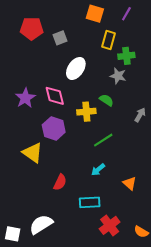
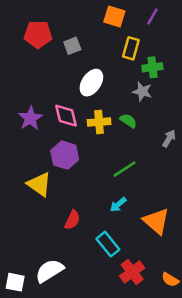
yellow cross: (86, 112) -> (99, 122), moved
orange triangle: (130, 183) -> (156, 221), size x1.6
cyan rectangle: (90, 202) -> (108, 244), turned 54

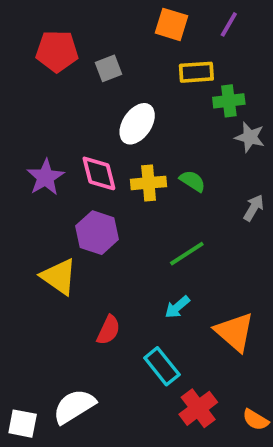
yellow rectangle: (131, 48) -> (196, 72), turned 70
gray star: (142, 91) -> (250, 137), moved

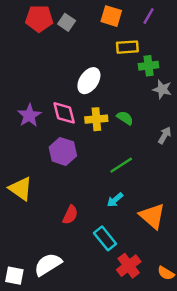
red pentagon: (57, 51) -> (39, 19), moved
gray square: (108, 68) -> (67, 22), moved, turned -35
yellow triangle: (59, 277) -> (21, 189), moved

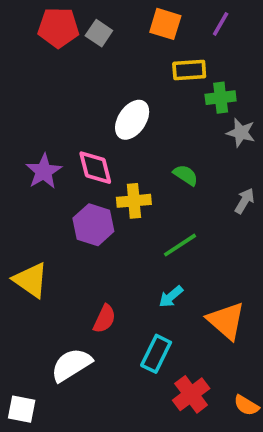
yellow cross: (96, 119) -> (134, 201), moved
cyan rectangle: (105, 238) -> (156, 354), turned 65
white semicircle: (48, 264) -> (71, 365), moved

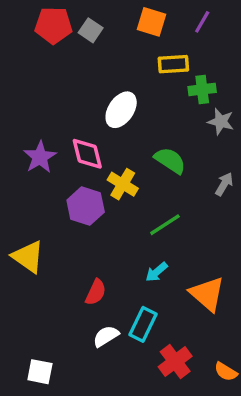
green semicircle: (186, 175) -> (170, 160), size x1.4
yellow cross: (134, 201) -> (123, 184), turned 36
white semicircle: (71, 365) -> (106, 336), moved, size x0.7
white square: (22, 409) -> (40, 372), moved

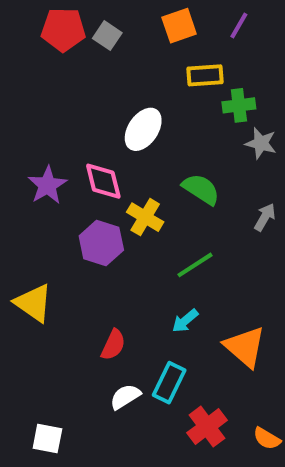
orange square: (151, 22) -> (179, 26), turned -36

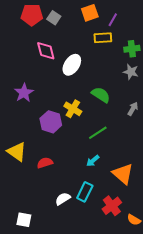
purple line: (239, 26) -> (113, 20), moved
green cross: (239, 105) -> (132, 49), moved
pink diamond: (103, 181) -> (46, 51), moved
red semicircle: (113, 345) -> (45, 163), moved, turned -133
red cross: (207, 427) -> (112, 206), moved

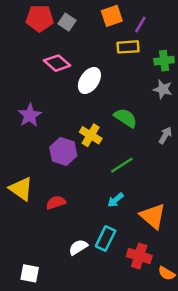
pink diamond: (46, 51) -> (57, 63), turned -35
red cross: (112, 206) -> (139, 256), turned -36

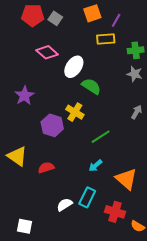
green semicircle: (125, 118) -> (91, 86), moved

